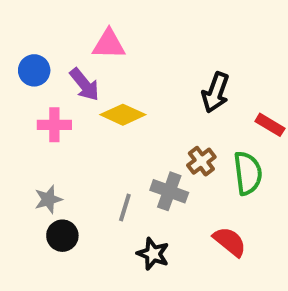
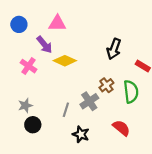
blue circle: (34, 70) -> (19, 24), moved
pink cross: (54, 125) -> (29, 66), turned 35
gray cross: (169, 191) -> (89, 101), turned 36

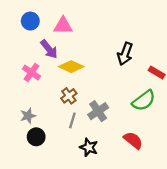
blue circle: (19, 24) -> (30, 21), moved
brown cross: (106, 85) -> (69, 96), moved
green semicircle: (131, 92) -> (144, 101), turned 60

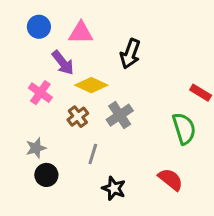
black arrow: (125, 54) -> (130, 54), moved
brown cross: (69, 96) -> (78, 117), moved
green semicircle: (144, 101) -> (184, 129), turned -70
gray cross: (98, 111) -> (120, 115), moved

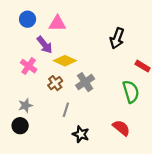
black arrow: (130, 54) -> (117, 38), moved
black circle: (46, 175) -> (20, 126), moved

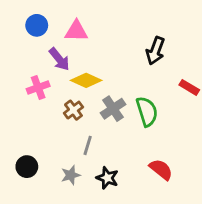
pink cross: (29, 66) -> (38, 87), turned 35
green semicircle: (131, 92) -> (147, 112), moved
gray star: (25, 105) -> (71, 175), moved

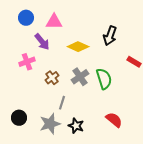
yellow diamond: (86, 80) -> (78, 47), moved
gray star: (71, 175) -> (50, 124), size x1.5

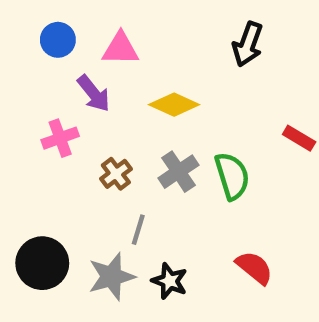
black arrow: (110, 36) -> (248, 44), moved
black circle: (19, 118) -> (42, 263), size x1.5

